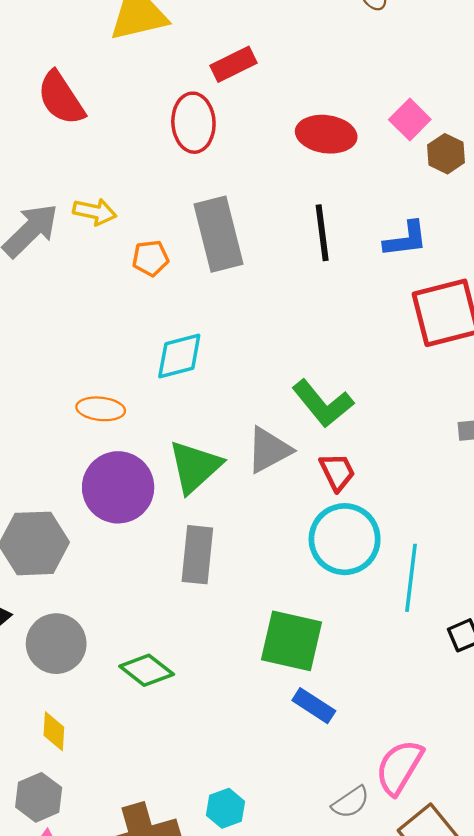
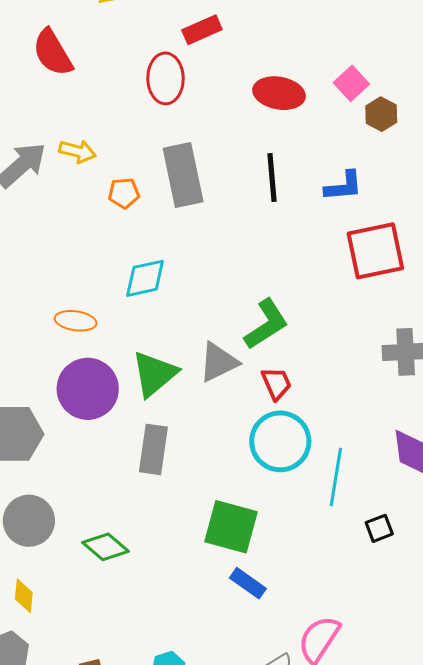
green L-shape: (323, 404) -> (266, 324), turned -86

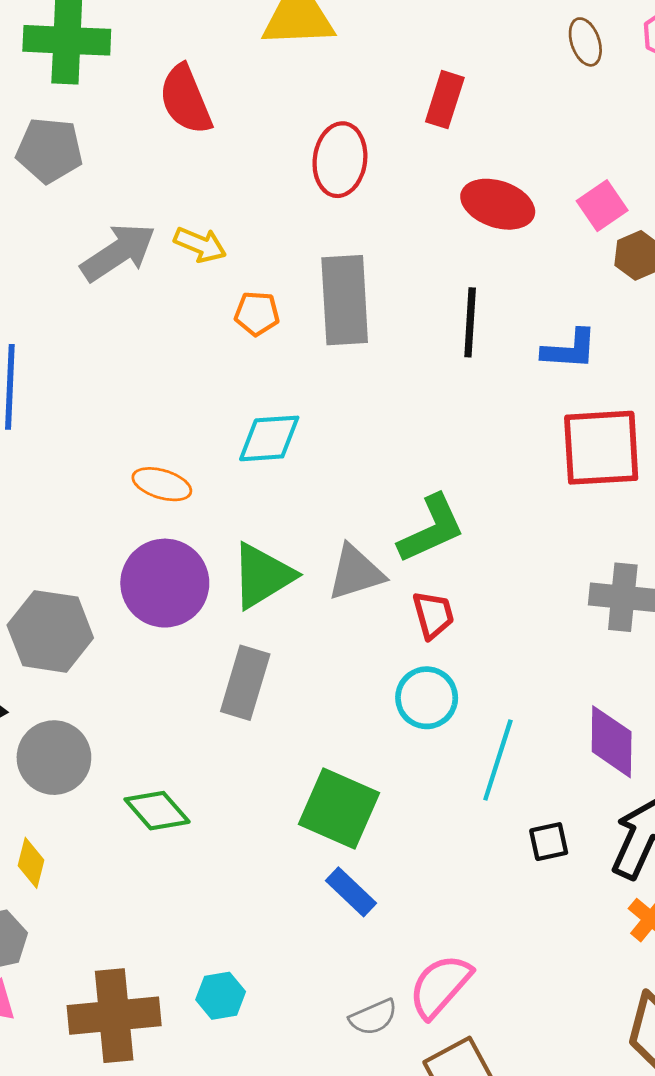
red rectangle: (202, 30) -> (445, 100), moved, turned -57
cyan circle: (280, 441) -> (427, 698), size x0.7

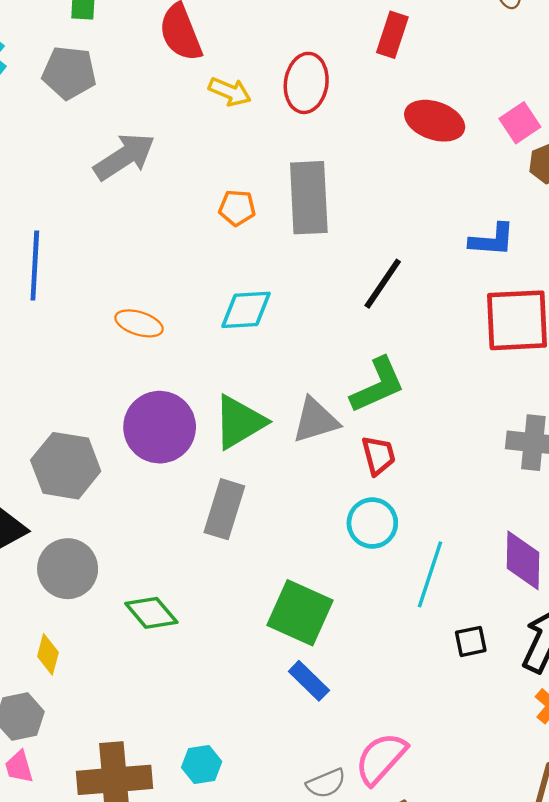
yellow arrow: (200, 245) -> (230, 92), moved
black line: (470, 322) -> (383, 284), moved, turned 30
orange ellipse: (162, 484) -> (139, 323), moved

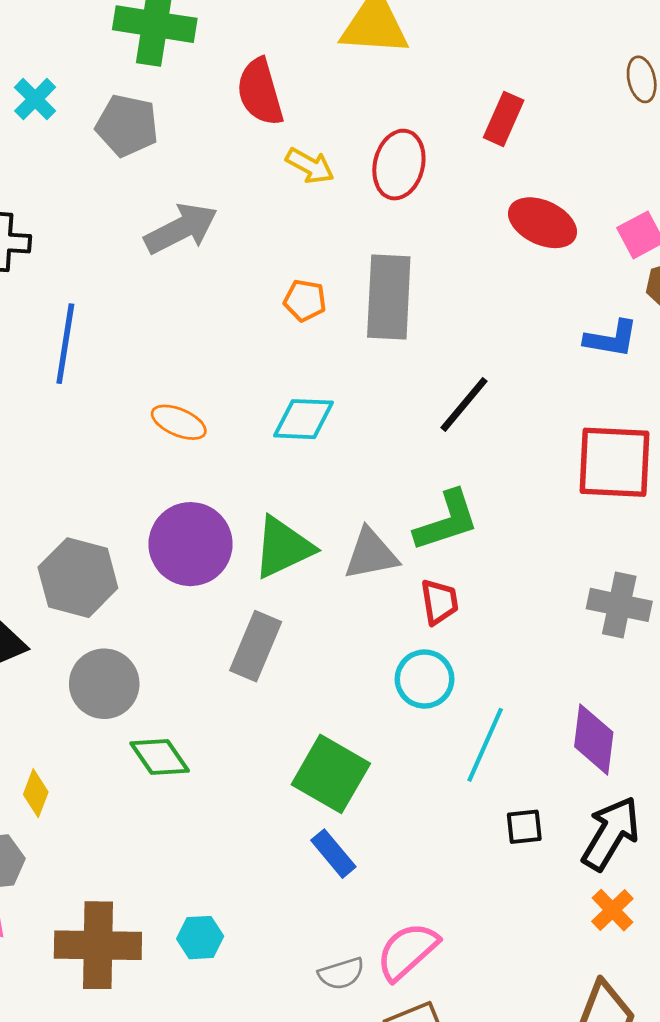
blue L-shape: (492, 240) -> (611, 339), moved
gray circle: (68, 569) -> (104, 684), moved

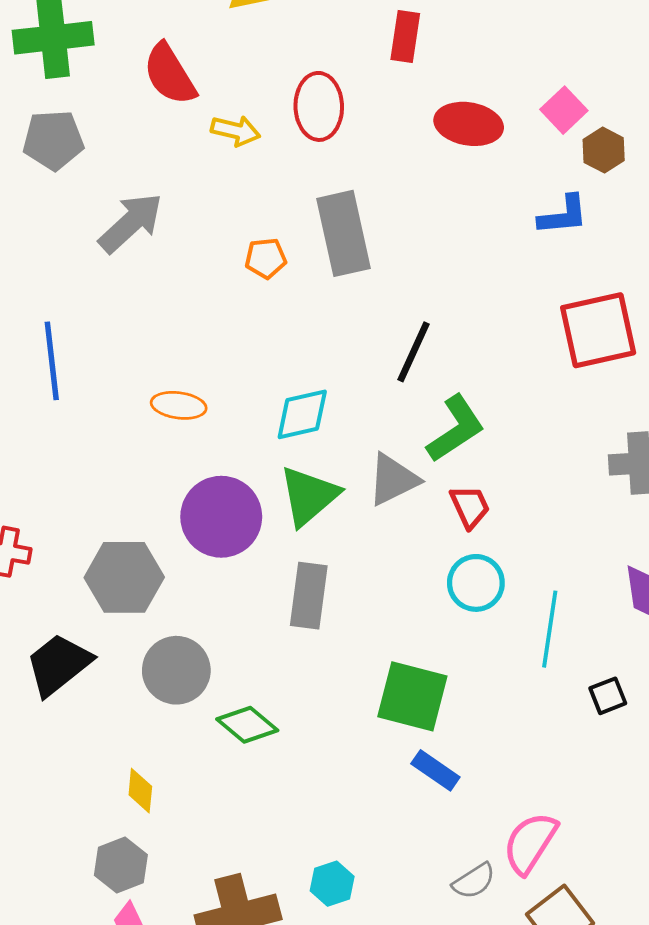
black line: (464, 404) -> (414, 352), moved
cyan diamond: (304, 419) -> (302, 414), moved

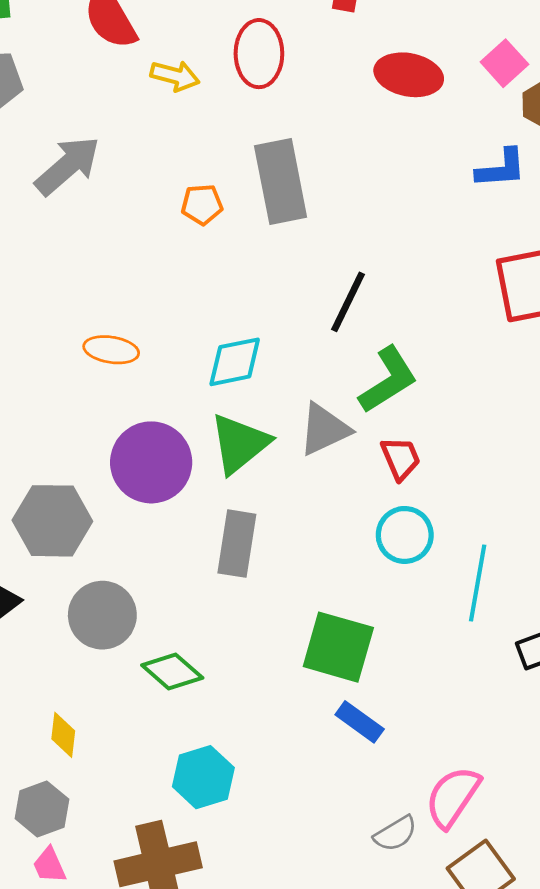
cyan hexagon: (332, 884) -> (203, 777), moved, size x1.4

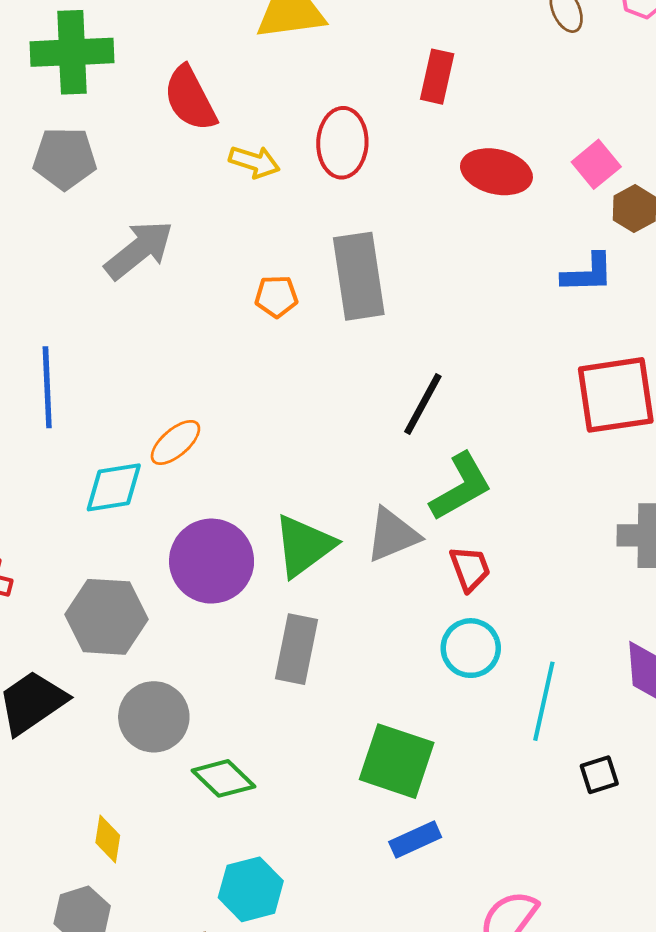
orange ellipse: (111, 350) -> (175, 442), turned -52
cyan diamond: (235, 362) -> (114, 487), moved
blue rectangle: (360, 722) -> (415, 839), turned -63

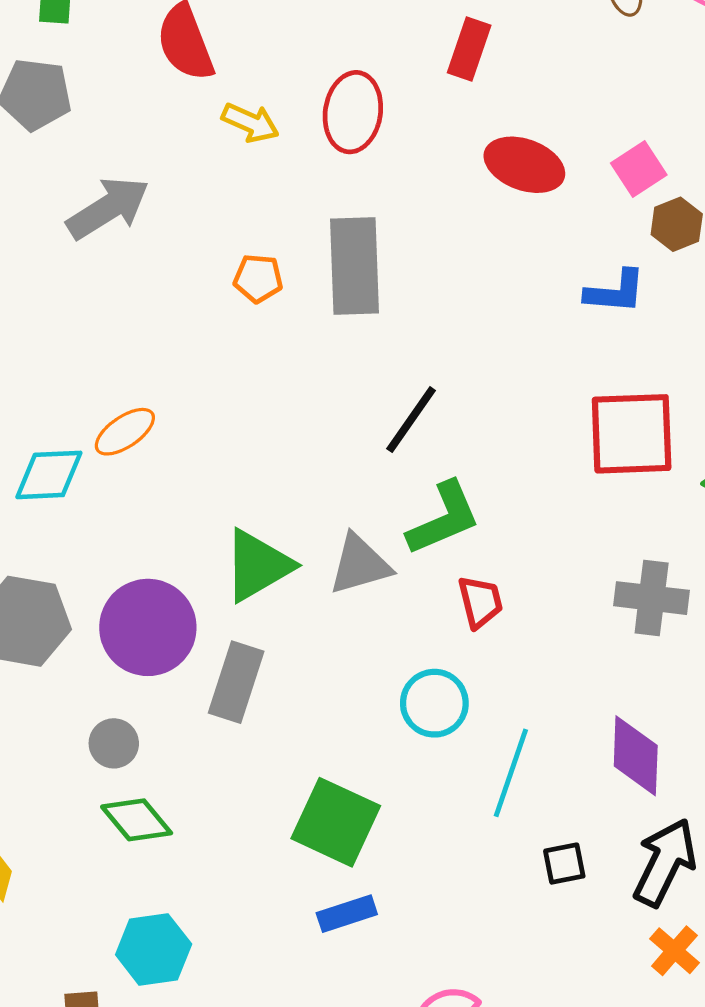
purple circle: (212, 561) -> (148, 627), moved
red trapezoid: (470, 569) -> (480, 602), moved
gray circle: (154, 717) -> (114, 743), moved, size x0.6

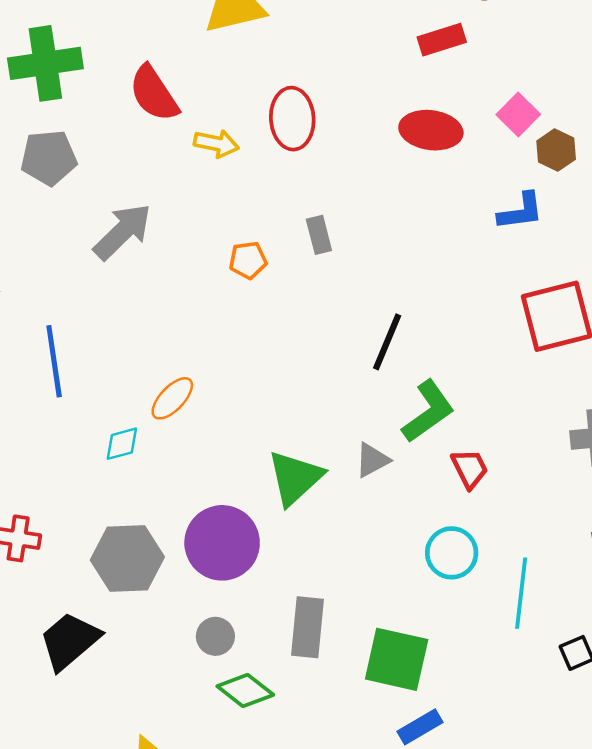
red rectangle: (469, 49) -> (442, 40), moved, turned 66
gray rectangle: (355, 266) -> (319, 235), size x0.5
cyan diamond: (49, 475) -> (122, 444), size x0.7
gray triangle: (360, 564) -> (372, 460), size x0.7
gray rectangle: (236, 682) -> (307, 627), moved

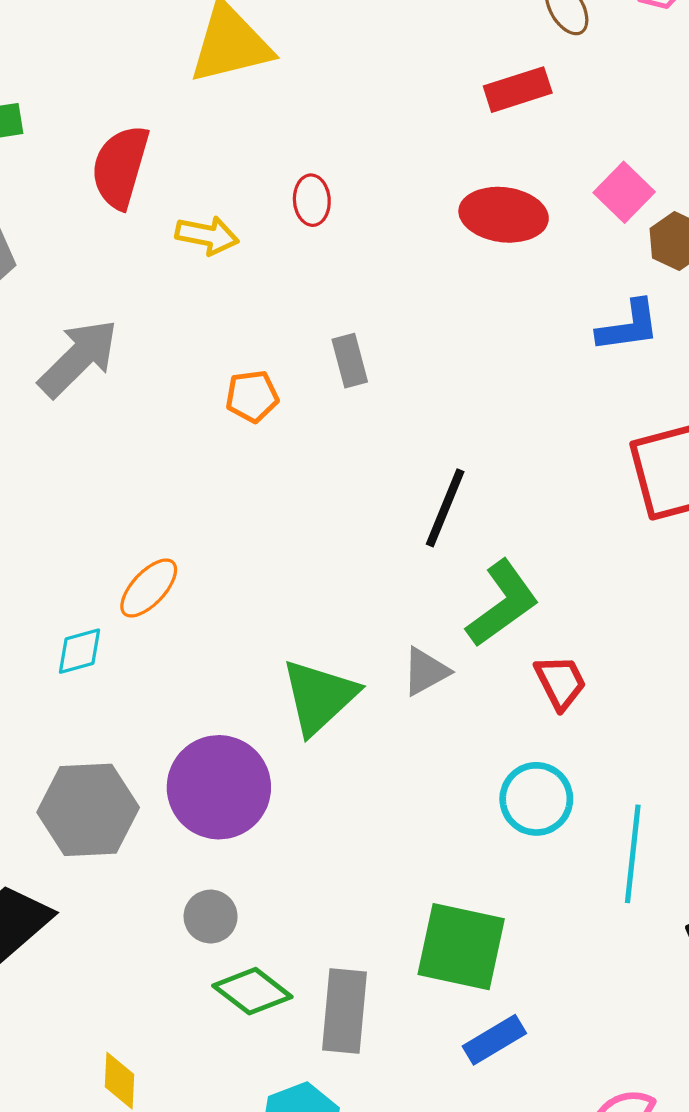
red semicircle: (154, 93) -> (120, 167), turned 50
red ellipse: (292, 119) -> (312, 200), size x0.6
gray rectangle: (307, 627) -> (344, 1011), moved

